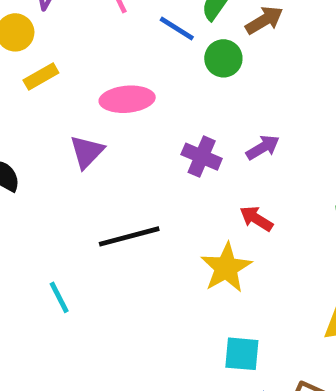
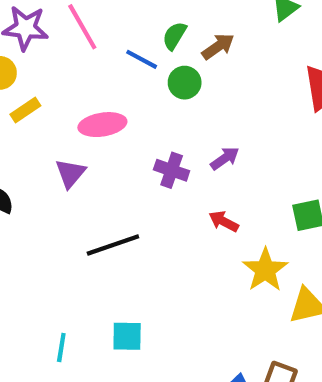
yellow star: (226, 268) -> (265, 270), moved
cyan line: (59, 297) -> (61, 348), moved, turned 40
cyan square: (242, 354) -> (127, 336), moved

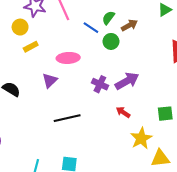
purple arrow: (225, 158) -> (127, 81), size x1.6

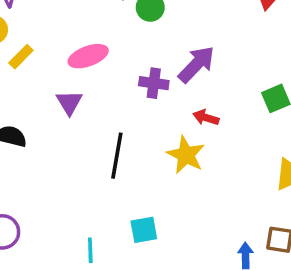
black line: (67, 118) -> (117, 156), turned -50
yellow star: (141, 138) -> (186, 155), moved

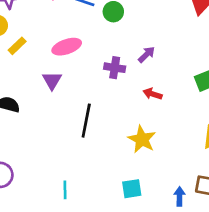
purple arrow: (197, 64) -> (147, 55), size x0.6
yellow star: (186, 155) -> (142, 139), moved
cyan square: (144, 230) -> (132, 189), moved

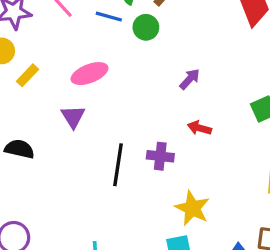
purple cross: (115, 68) -> (160, 156), moved
yellow star: (142, 139) -> (192, 208), moved

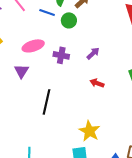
purple cross: (160, 156) -> (61, 55), moved

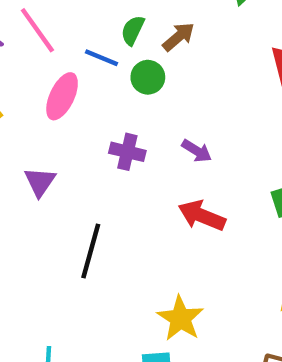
pink ellipse: (33, 46) -> (62, 96), moved, turned -50
purple arrow: (93, 53) -> (197, 151), turned 72
red arrow: (97, 83) -> (202, 216), size x1.5

